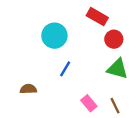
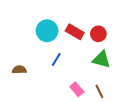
red rectangle: (97, 17) -> (75, 32), moved
brown semicircle: (28, 89) -> (19, 70), moved

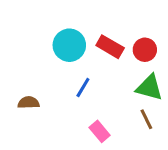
pink rectangle: (77, 89) -> (100, 131), moved
brown line: (99, 91) -> (146, 119), moved

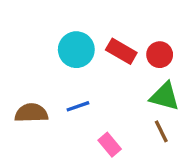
blue line: (83, 88) -> (78, 106), moved, turned 40
brown semicircle: (29, 103) -> (31, 113), size x1.4

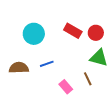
cyan circle: (76, 50) -> (34, 34), moved
brown line: (161, 131) -> (88, 79), moved

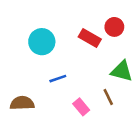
red circle: (96, 33) -> (114, 27), moved
brown semicircle: (19, 68) -> (22, 103), moved

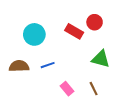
brown line: (108, 97) -> (94, 89), moved
brown semicircle: (22, 103) -> (19, 66), moved

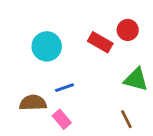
brown semicircle: (19, 66) -> (33, 103), moved
pink rectangle: (67, 89) -> (62, 119), moved

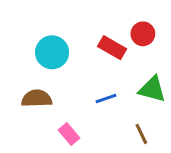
blue line: (65, 88) -> (106, 98), moved
brown semicircle: (33, 103) -> (37, 98), moved

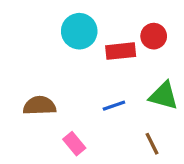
red rectangle: (112, 48) -> (121, 51), turned -36
cyan circle: (52, 52) -> (79, 31), moved

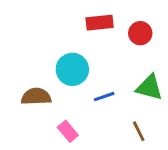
cyan circle: (79, 31) -> (72, 69), moved
red rectangle: (121, 51) -> (100, 23), moved

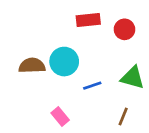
brown semicircle: (36, 97) -> (32, 66), moved
brown line: (139, 131) -> (123, 116), turned 48

